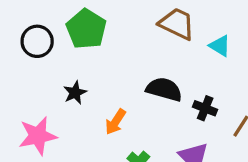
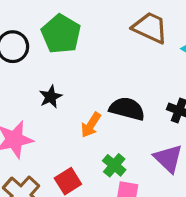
black semicircle: (164, 89) -> (127, 109), moved

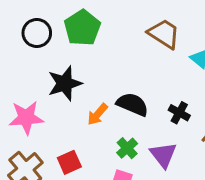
black star: (51, 97) -> (65, 83), size x1.6
green cross: (114, 165) -> (127, 148), moved

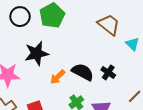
black cross: (179, 113) -> (108, 72), moved

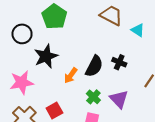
black circle: (20, 17) -> (22, 34), moved
black semicircle: (83, 72) -> (94, 66), turned 100

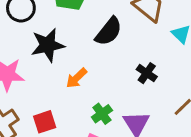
black semicircle: (94, 66) -> (109, 31), moved

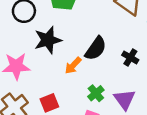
black semicircle: (109, 31) -> (96, 49), moved

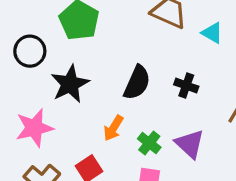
orange arrow: (73, 65) -> (113, 128), moved

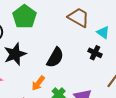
black cross: (186, 85) -> (95, 53), moved

